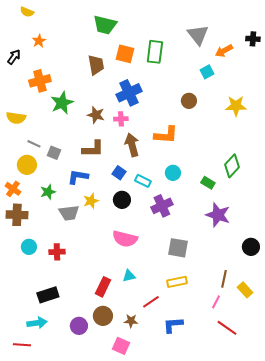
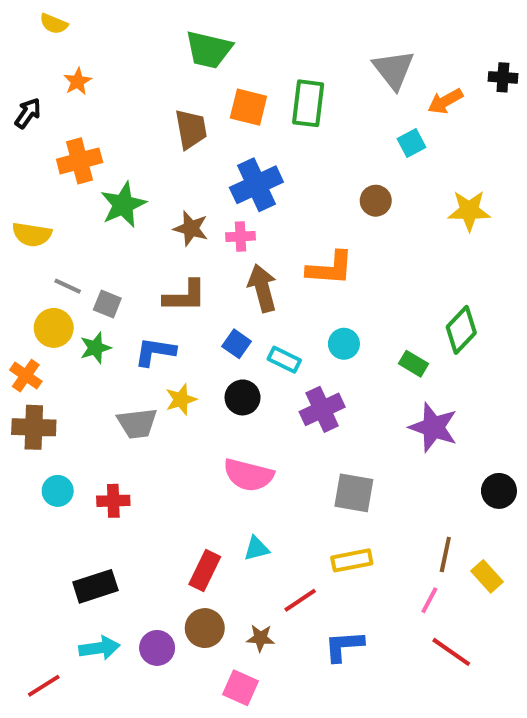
green star: (48, 192) -> (95, 348), moved
cyan arrow: (37, 323) -> (99, 648), moved
red line: (22, 345) -> (44, 686), turned -36

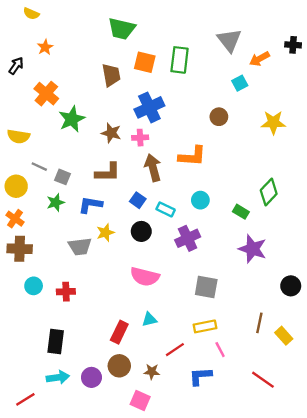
orange cross: (80, 161) -> (46, 94), turned -35
yellow circle: (54, 328) -> (16, 186), moved
black rectangle: (95, 586) -> (56, 341), turned -65
pink line: (429, 600) -> (220, 350), moved, turned -56

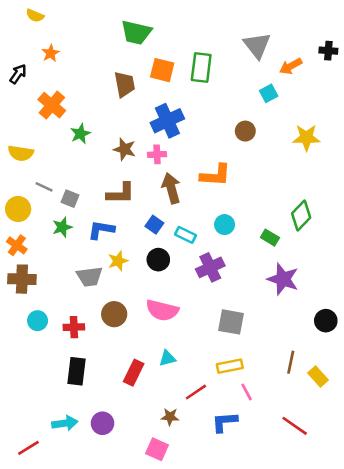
green star: (72, 119) -> (80, 134), size x0.7
black rectangle: (56, 341) -> (77, 371), moved
brown circle: (119, 366) -> (114, 314), moved

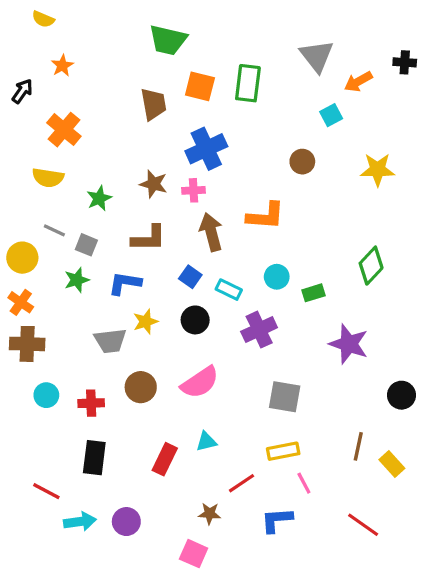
green star: (80, 134) -> (99, 198), moved
yellow semicircle: (21, 153) -> (48, 178), moved
green rectangle: (270, 238) -> (314, 293), moved, turned -48
pink semicircle: (162, 310) -> (200, 382), turned -48
red line: (28, 448) -> (46, 491), moved, turned 60

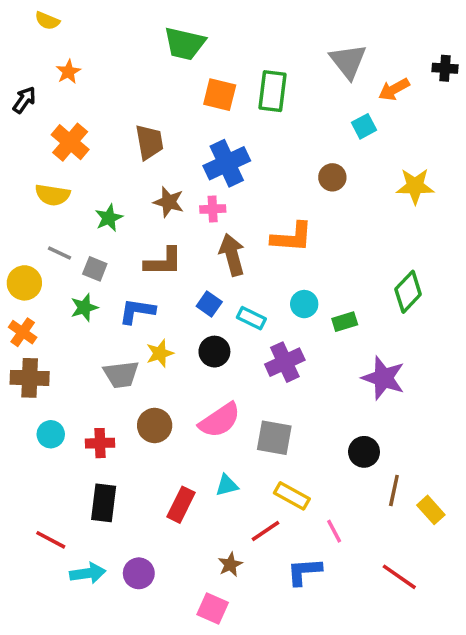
brown trapezoid: (154, 104) -> (149, 142), moved
black circle: (401, 395) -> (364, 452), moved
gray square: (285, 397) -> (274, 438), moved
yellow rectangle: (283, 451) -> (292, 496), moved, turned 40
brown star: (210, 514) -> (230, 565), turned -30

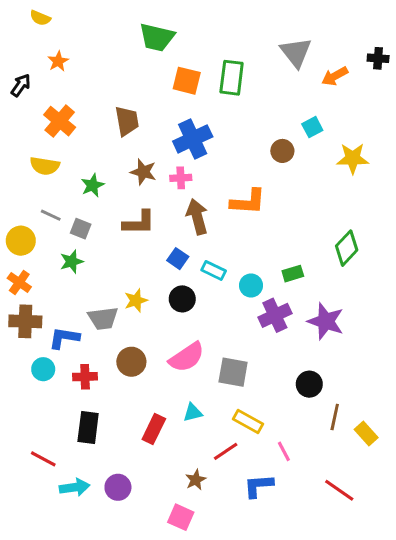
cyan square: (364, 126) -> (312, 127), moved
cyan circle: (304, 304) -> (251, 285), moved
blue L-shape: (137, 311) -> (64, 338), moved
purple cross: (285, 362) -> (275, 315), moved

